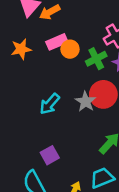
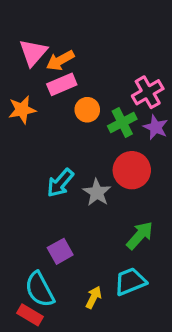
pink rectangle: (57, 42) -> (62, 84), moved
gray star: (85, 102) -> (97, 192), moved

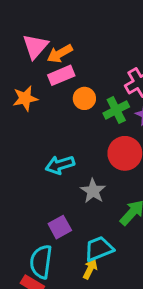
cyan arrow: (60, 183) -> (60, 165), turned 32
gray star: (97, 192) -> (93, 191), moved
cyan trapezoid: (130, 281) -> (99, 249), moved
cyan semicircle: (40, 289) -> (41, 262), turned 36

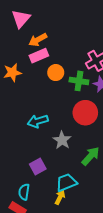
pink triangle: (35, 46) -> (21, 19), moved
green cross: (116, 110) -> (79, 81), turned 36
cyan semicircle: (41, 262) -> (24, 192), size x0.7

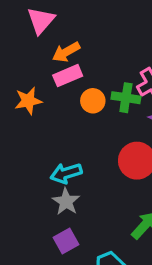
green cross: (79, 81) -> (126, 98), moved
gray star: (62, 140) -> (66, 202), moved

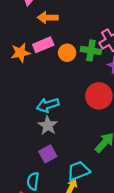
orange arrow: (66, 52) -> (48, 18), turned 30
pink rectangle: (68, 76) -> (43, 45), moved

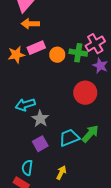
orange arrow: (48, 18) -> (30, 24), moved
cyan arrow: (48, 105) -> (25, 105), moved
cyan trapezoid: (78, 171) -> (69, 138), moved

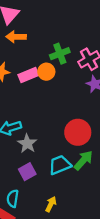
pink rectangle: (36, 48) -> (28, 75), moved
green cross: (78, 53) -> (60, 54), moved, turned -30
red circle: (85, 93) -> (78, 132), moved

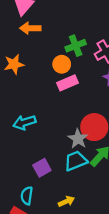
pink rectangle: (28, 75) -> (67, 83), moved
gray star: (27, 144) -> (78, 139), moved
yellow arrow: (51, 204) -> (66, 201), turned 40

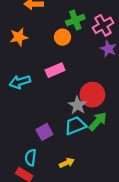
pink rectangle: (67, 83) -> (55, 70), moved
cyan arrow: (24, 122) -> (20, 82), moved

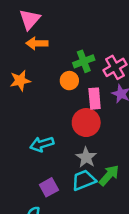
pink rectangle: (55, 70) -> (95, 99), moved, turned -72
cyan arrow: (20, 82) -> (42, 144), moved
red circle: (92, 95) -> (86, 123), moved

